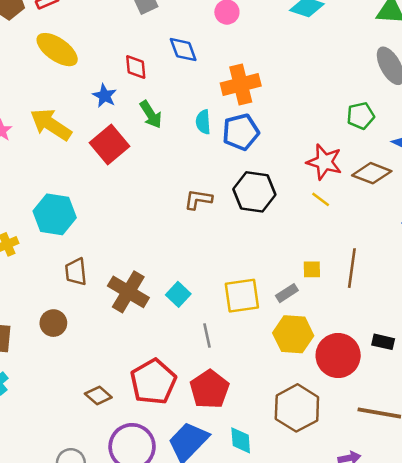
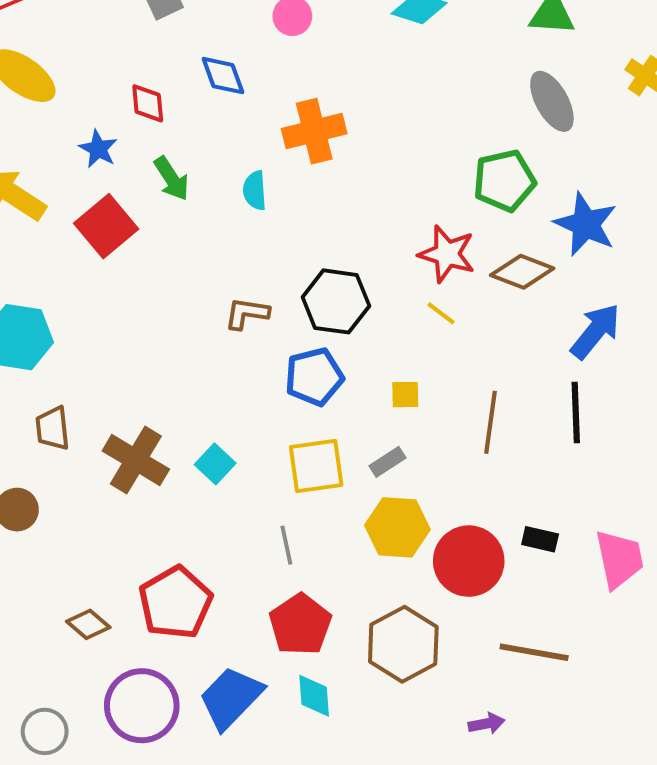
green pentagon: (361, 116) -> (504, 181), size x1.4
blue pentagon: (241, 132) -> (314, 377), moved
yellow square: (312, 269) -> (405, 395), moved
gray line: (207, 336) -> (286, 545), moved
red pentagon: (209, 389) -> (300, 624), moved

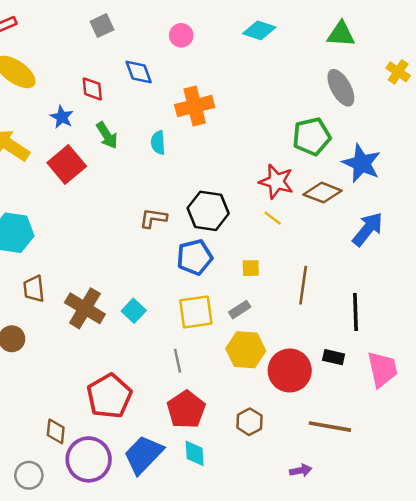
black line: (576, 412) -> (355, 312), moved
brown diamond: (88, 624) -> (56, 431), moved, turned 55
brown hexagon: (403, 644) -> (249, 422), size x0.6

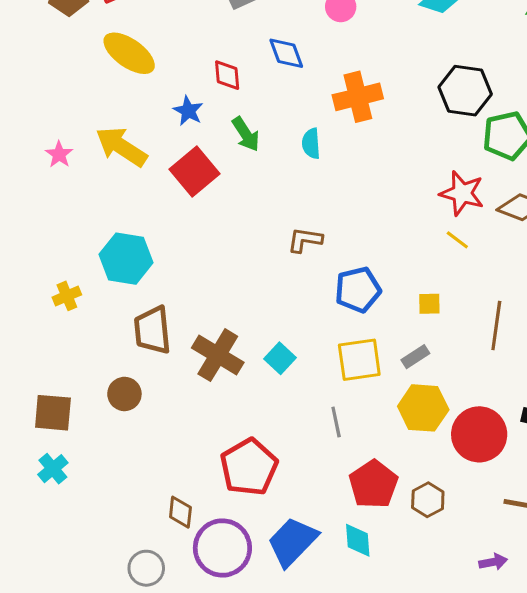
black hexagon: (208, 211) -> (465, 91), moved
brown trapezoid: (34, 289) -> (152, 330), size x1.4
red pentagon: (186, 409) -> (373, 484), moved

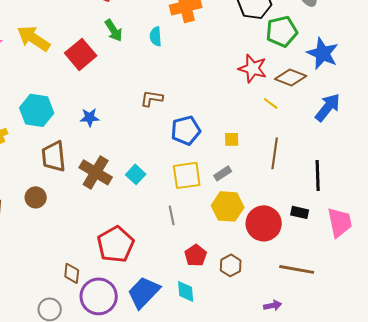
blue star: (188, 111) -> (90, 117), moved, turned -30
yellow line: (457, 240) -> (271, 103), moved
red pentagon: (373, 484) -> (196, 255), size x0.7

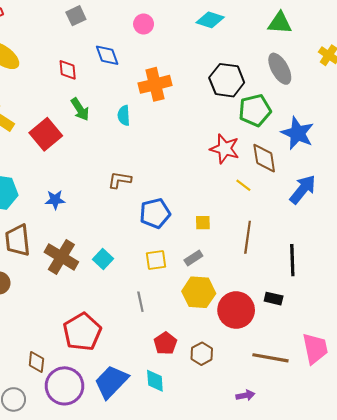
brown diamond: (291, 77) -> (264, 158), turned 60
yellow square: (187, 175) -> (156, 260), size x0.7
pink trapezoid: (340, 222) -> (315, 348), moved

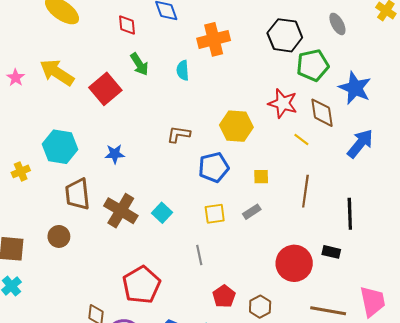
gray ellipse: (280, 69) -> (337, 24), size x0.7
yellow hexagon: (199, 292) -> (236, 126), moved

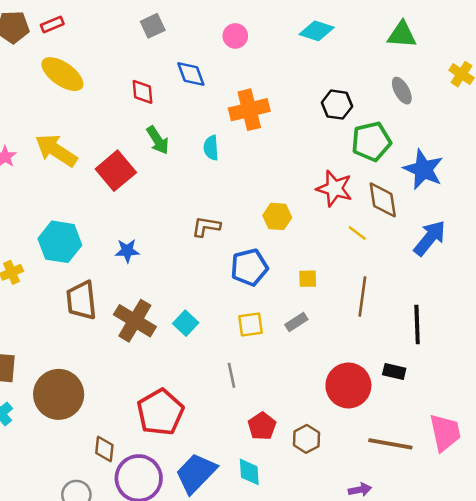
black hexagon: (285, 35) -> (337, 105), size x0.7
yellow hexagon: (236, 126) -> (277, 216), size x0.7
brown circle: (59, 236) -> (59, 394), moved, size x1.8

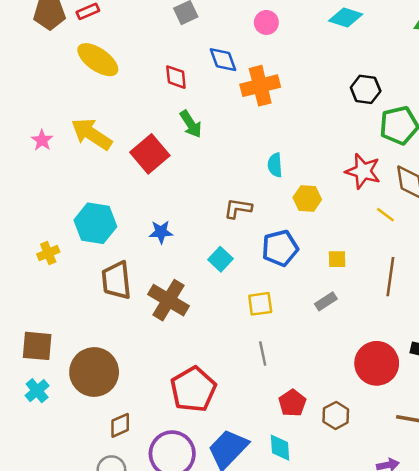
orange cross: (249, 110) -> (260, 86), moved
cyan semicircle: (211, 148) -> (275, 165), moved
cyan square: (186, 323) -> (221, 259), moved
yellow square: (251, 324) -> (260, 304), moved
brown diamond: (104, 449) -> (120, 425), moved, turned 60

